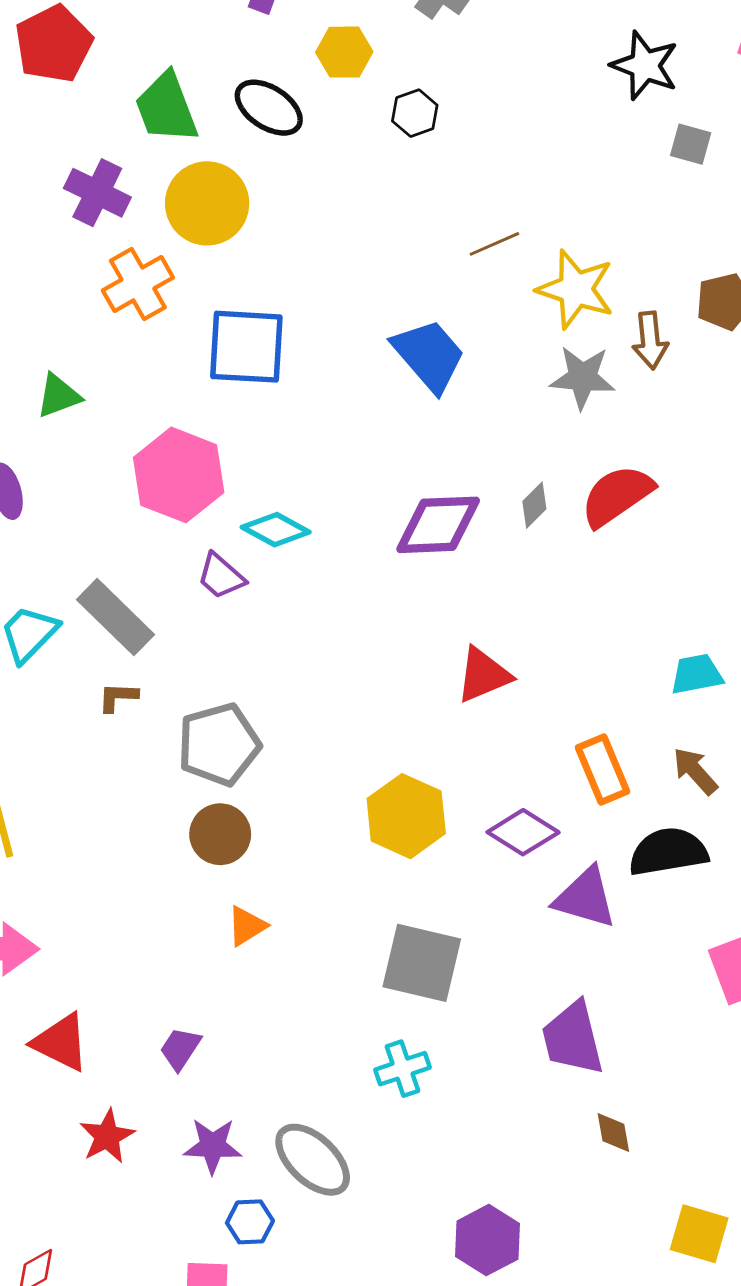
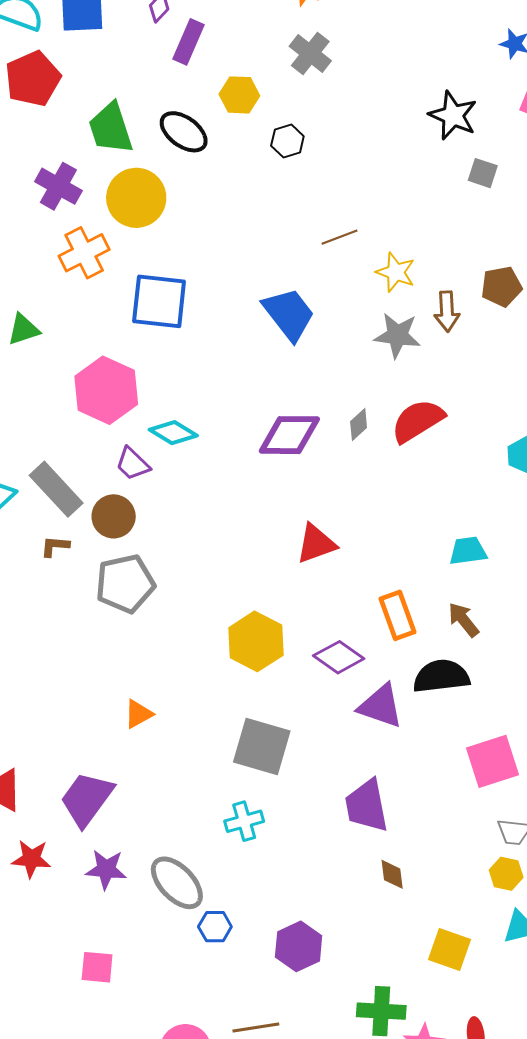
yellow star: (576, 289) -> (396, 272), size x0.7
brown circle: (220, 834) -> (114, 516), moved
purple trapezoid: (180, 1049) -> (87, 799), size x1.8
red star: (107, 1136) -> (31, 859), turned 30
blue hexagon: (250, 1222) -> (215, 927), moved

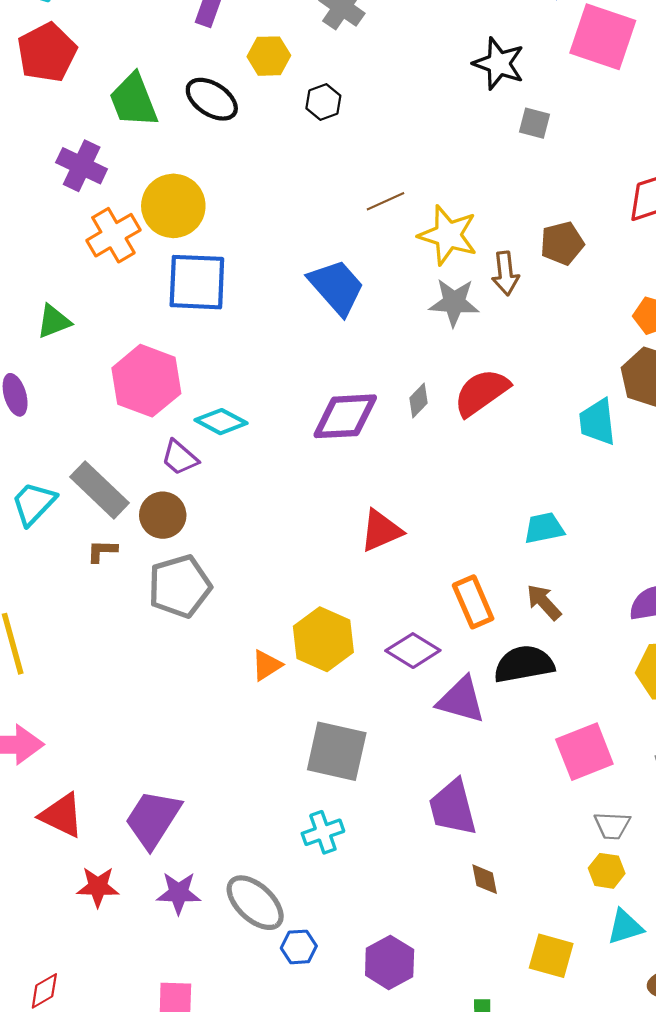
yellow circle: (136, 198) -> (173, 206), moved
yellow star: (396, 272) -> (448, 235), size x1.4
orange triangle: (138, 714) -> (267, 665), moved

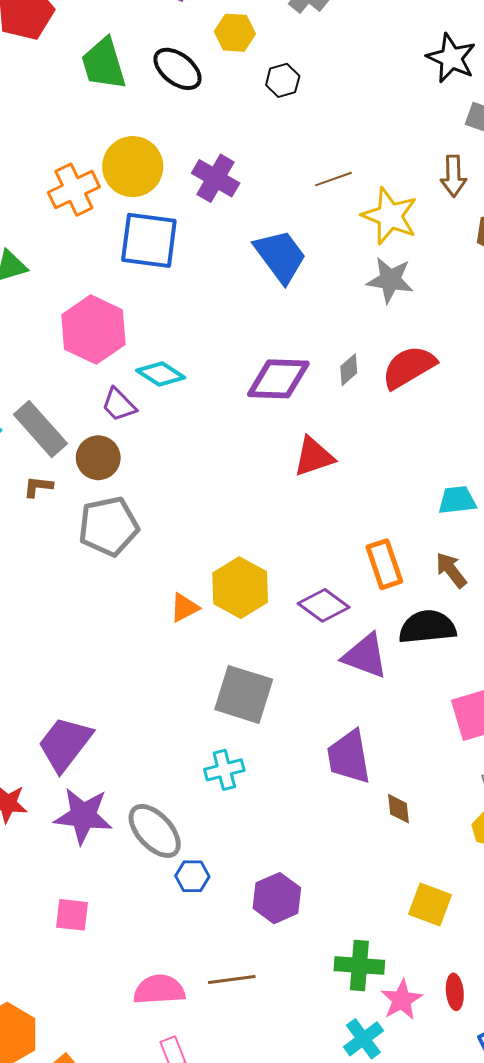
purple cross: (82, 166) -> (216, 178), moved
brown arrow: (505, 273) -> (453, 176), moved
red triangle: (381, 531) -> (314, 457), moved
brown diamond: (485, 879) -> (398, 809), moved
purple star: (179, 893) -> (83, 816), size x1.4

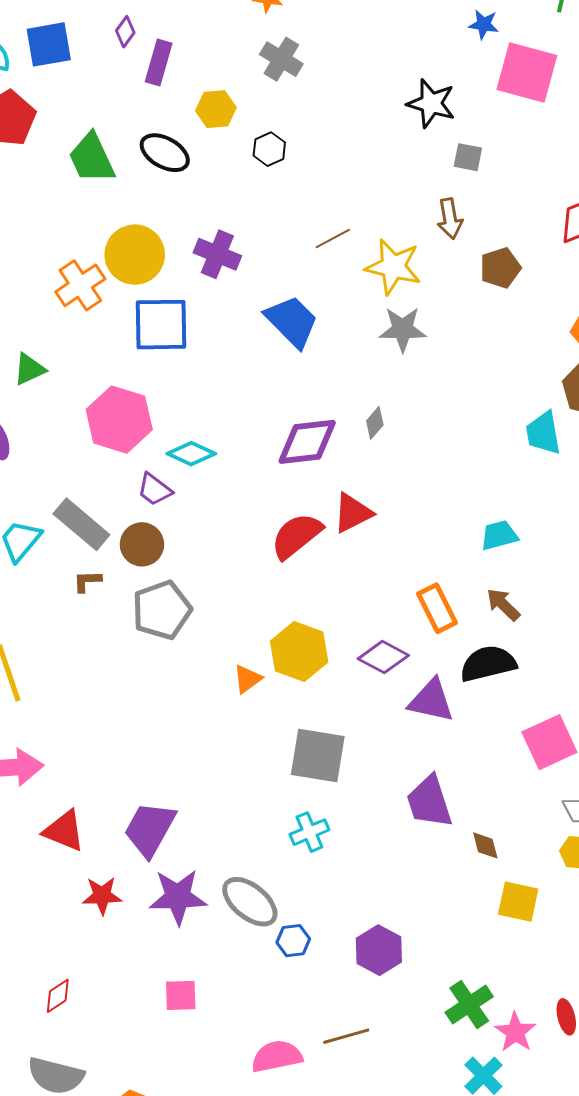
red semicircle: (409, 367) -> (296, 536), moved
yellow square: (430, 904) -> (518, 902), moved
green cross: (359, 966) -> (469, 1005), turned -30

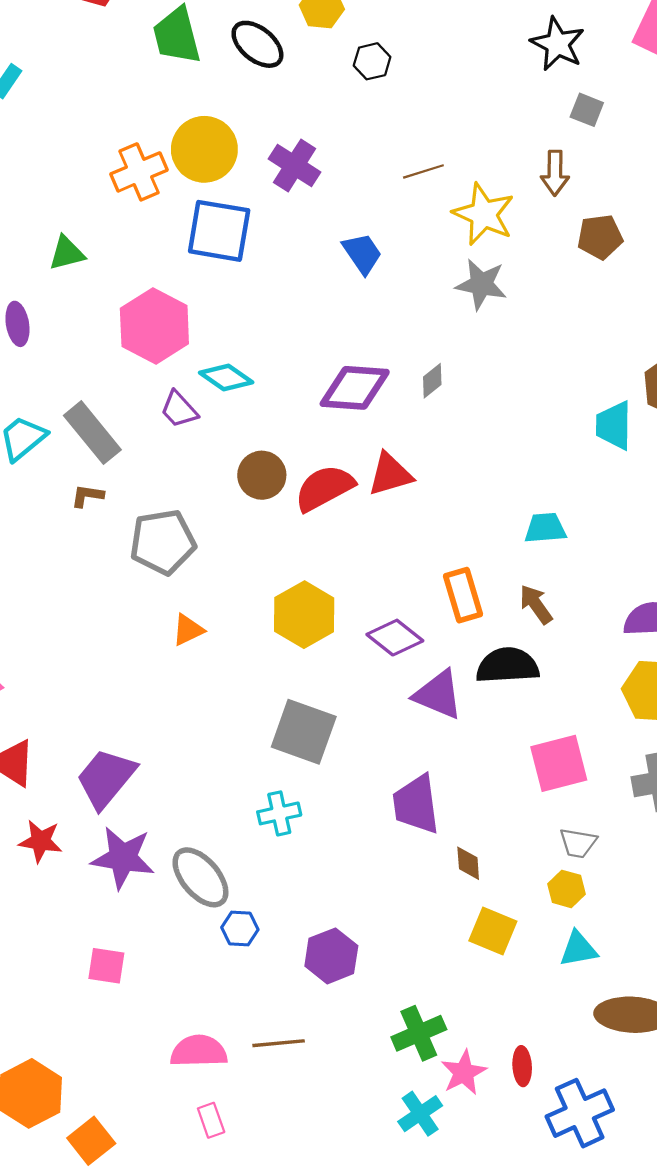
blue trapezoid: (292, 321) -> (362, 253), size x0.7
brown circle: (142, 544) -> (262, 475), moved
orange triangle: (247, 679) -> (188, 630), moved

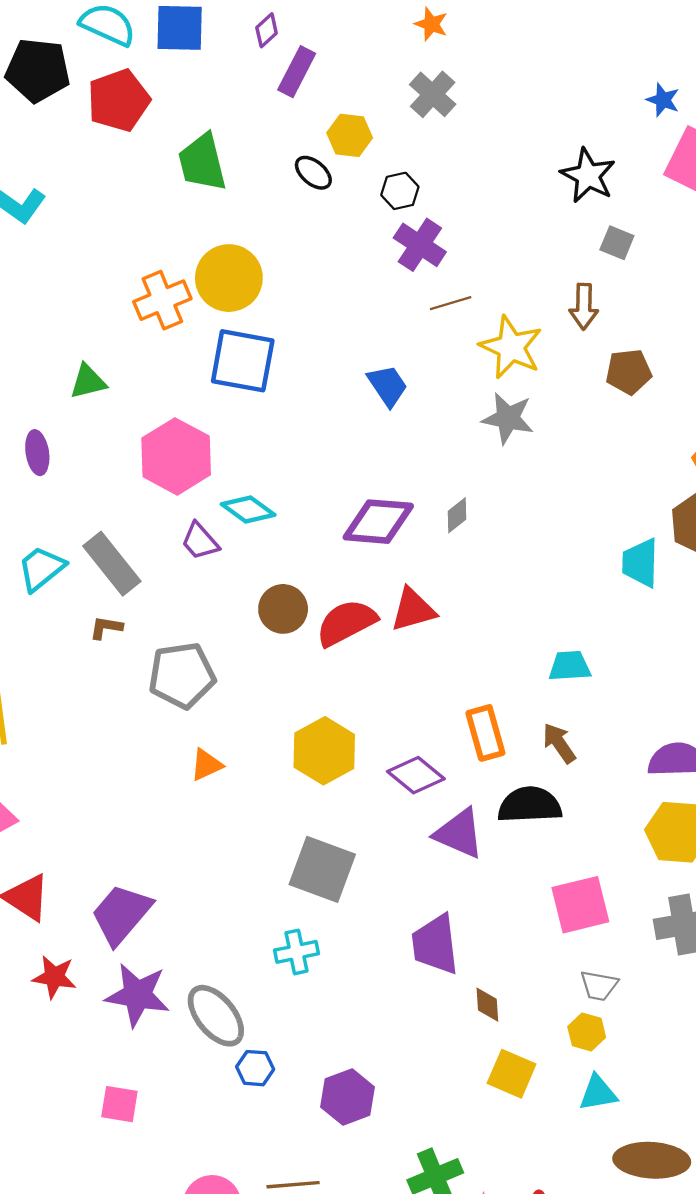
black ellipse: (257, 44) -> (313, 173), moved, size x0.7
purple cross: (295, 166) -> (420, 245), moved

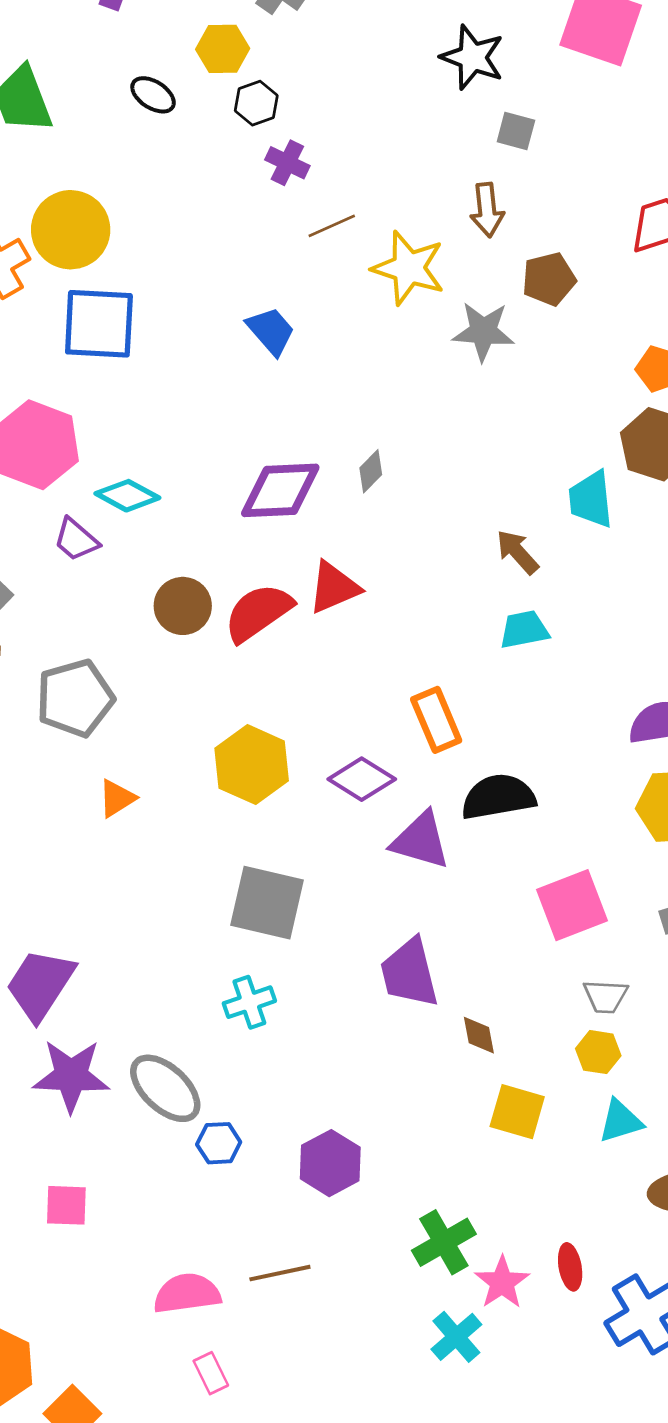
yellow hexagon: (350, 135) -> (223, 49), moved
purple cross: (420, 245) -> (287, 163), size x0.7
gray star: (508, 418) -> (483, 331), moved
brown arrow: (559, 743) -> (517, 552), moved

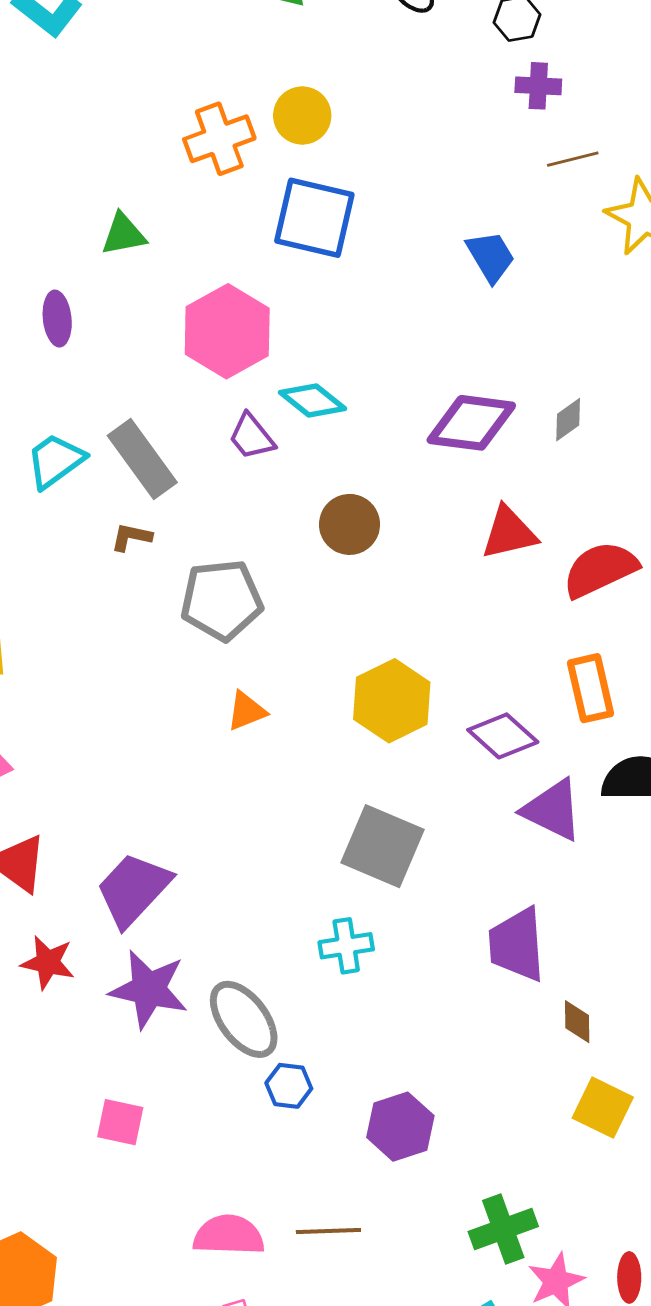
purple cross: (287, 163) -> (538, 86), turned -33
yellow circle: (71, 230) -> (302, 115), size x0.7
red semicircle: (258, 613) -> (600, 569), moved

